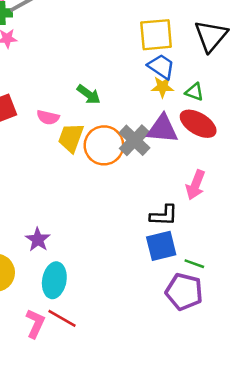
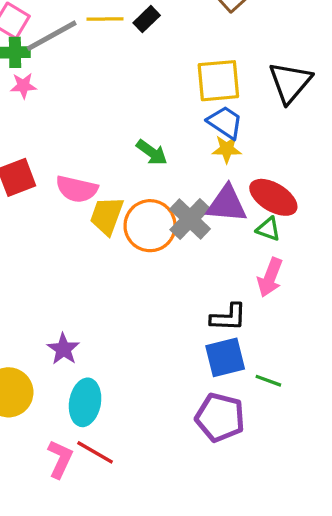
green triangle: (194, 92) -> (268, 229), moved
green arrow: (89, 94) -> (152, 152), moved
pink semicircle: (48, 117) -> (77, 189), size x1.4
purple pentagon: (184, 292) -> (220, 417), moved

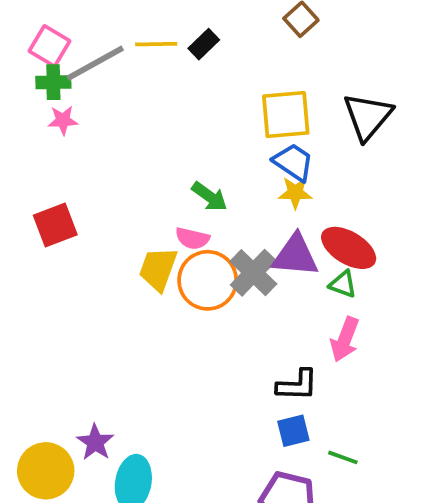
pink semicircle: (77, 189) -> (192, 238), moved, size x0.7
purple star: (63, 349) -> (95, 442), moved
blue square: (225, 357) -> (293, 431), size x0.7

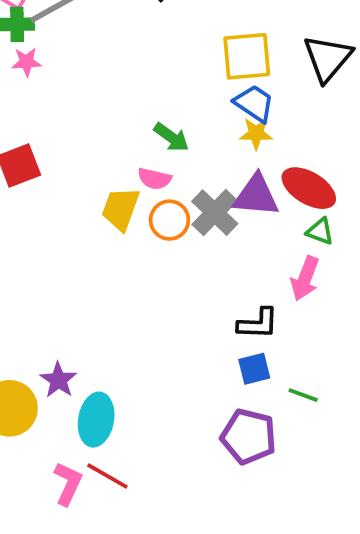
orange circle: (208, 280) -> (169, 220), size x0.7
green triangle: (343, 284) -> (320, 231), moved

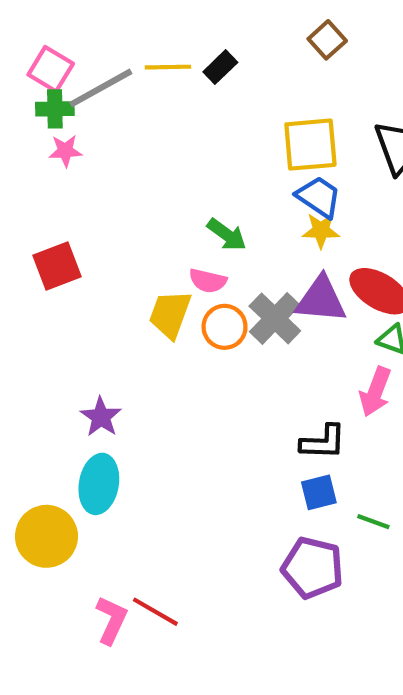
purple star: (58, 380) -> (101, 417), moved
cyan ellipse: (96, 420) -> (99, 484), moved

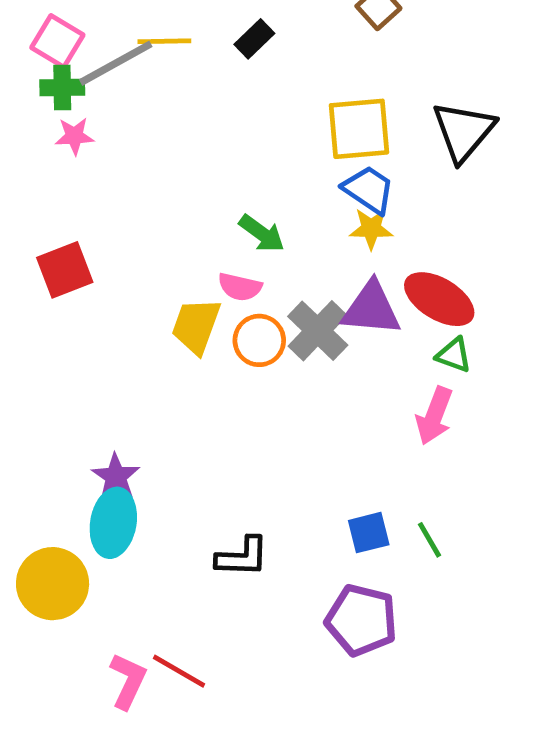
yellow line: (168, 67) -> (164, 41), moved
purple star: (101, 417) -> (116, 477), moved
black L-shape: (323, 442) -> (242, 557), moved
green line: (373, 522) -> (430, 540), moved, turned 40

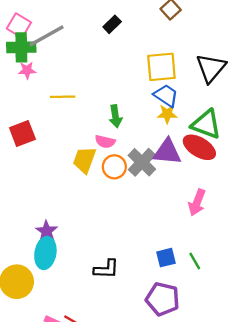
yellow line: (164, 41) -> (63, 97), moved
green cross: (62, 87) -> (21, 47), size x1.4
green arrow: (262, 233) -> (115, 116), turned 45
green triangle: (454, 355) -> (206, 124), moved, size x1.8

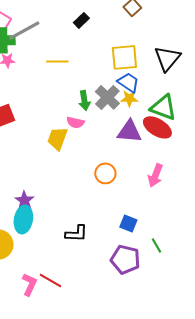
yellow line: (63, 97) -> (57, 61), moved
gray cross: (142, 162) -> (107, 97), moved
orange circle: (114, 167) -> (105, 173), moved
blue square: (166, 258) -> (128, 223), turned 36
green line: (195, 261) -> (156, 245), moved

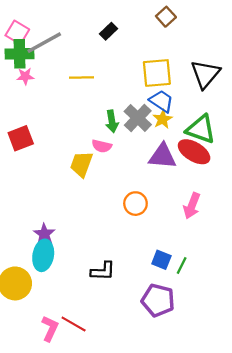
yellow star: (129, 98) -> (163, 119), turned -30
green line: (156, 245) -> (182, 265), moved, turned 56

